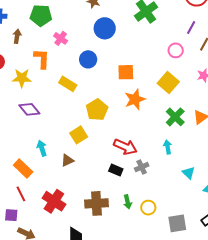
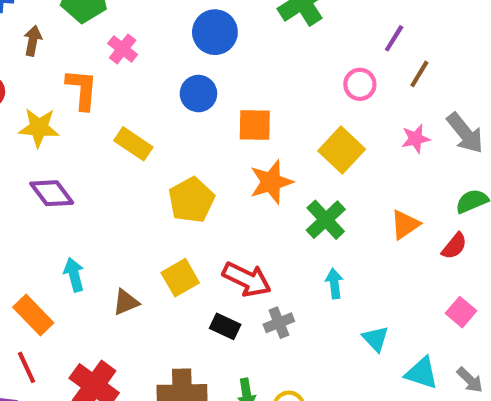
blue circle: (88, 59) -> (198, 94), moved
green cross: (175, 117) -> (326, 220), moved
yellow square: (79, 135) -> (180, 278), moved

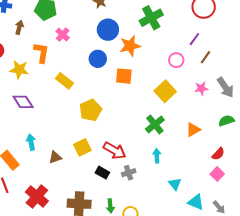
orange star: (271, 182) -> (130, 46), moved
red semicircle: (454, 246) -> (218, 154), moved

